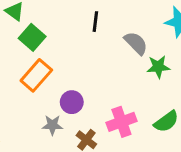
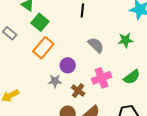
gray semicircle: (136, 43) -> (96, 45), moved

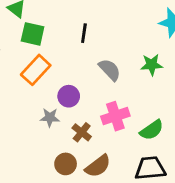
black line: (82, 11) -> (84, 33), moved
green square: (40, 22) -> (33, 34), turned -30
green semicircle: (132, 77) -> (152, 130), moved

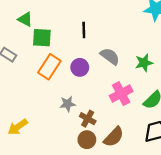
green star: (152, 65) -> (144, 63), moved
purple circle: (69, 96) -> (80, 67), moved
brown cross: (82, 132) -> (88, 119), moved

